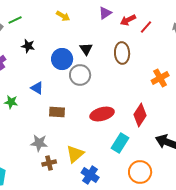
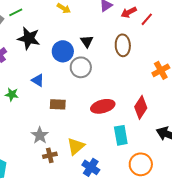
black star: (28, 46) -> (29, 38), size x1.6
gray star: (39, 143) -> (40, 135), turned 30
cyan rectangle: (120, 143) -> (121, 135), turned -42

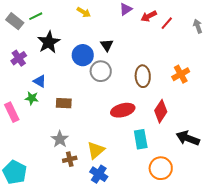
black star: (29, 38) -> (49, 42), turned 30
brown ellipse: (123, 45) -> (143, 76), moved
blue triangle: (38, 80) -> (40, 81), moved
brown rectangle: (58, 104) -> (64, 103), moved
blue cross: (91, 167) -> (99, 174), moved

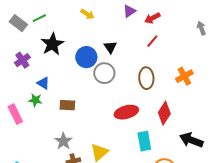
red line: (167, 23) -> (152, 41), moved

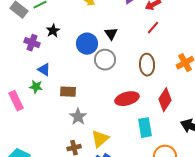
black star: (52, 44) -> (53, 31), size x0.6
purple cross: (22, 60) -> (32, 43), moved, turned -35
gray star: (63, 141) -> (78, 117), moved

